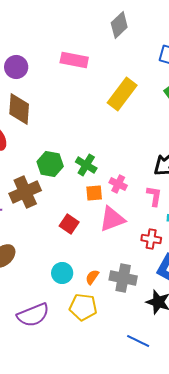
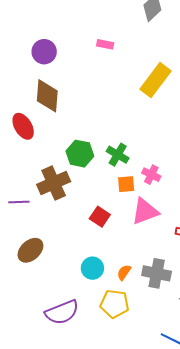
pink rectangle: (74, 60) -> (105, 44), size x0.6

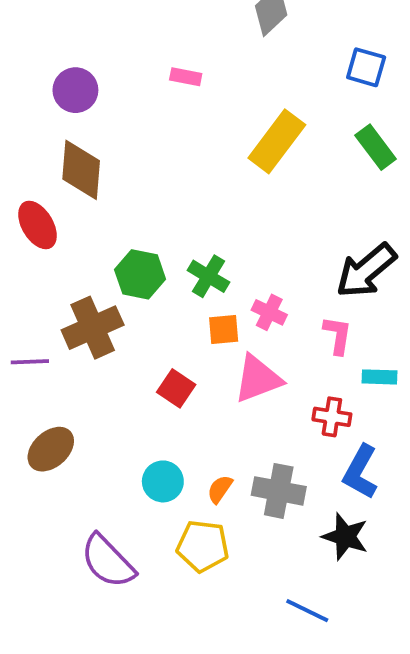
purple semicircle: (62, 312) -> (108, 561), turned 68

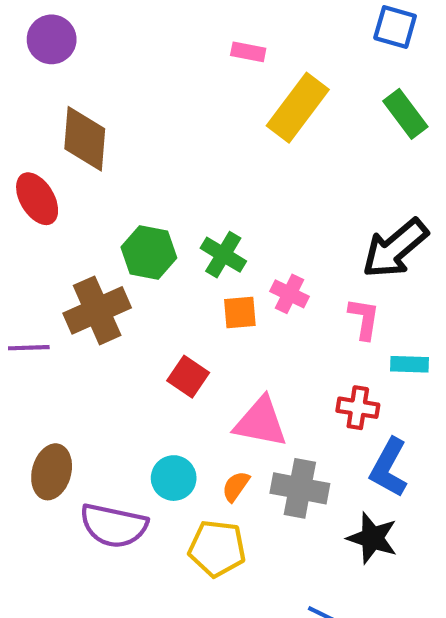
pink rectangle: (186, 77) -> (248, 52), moved
purple circle: (75, 90) -> (52, 39), moved
pink triangle: (258, 379) -> (261, 422), moved, turned 32
brown ellipse: (51, 449) -> (52, 472), moved, turned -33
purple semicircle: (108, 561) -> (114, 526), moved, turned -34

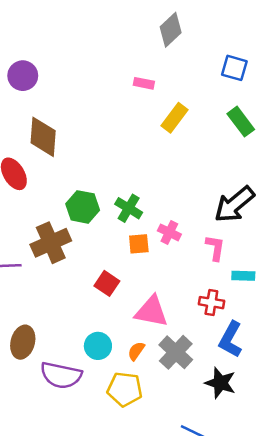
yellow rectangle: (298, 108) -> (174, 118), size x0.7
gray cross: (300, 488) -> (176, 352), turned 32

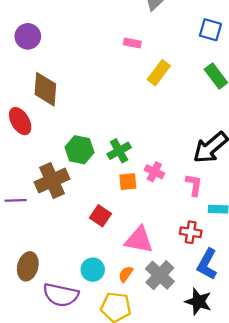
green cross: (129, 208) -> (119, 151), turned 30

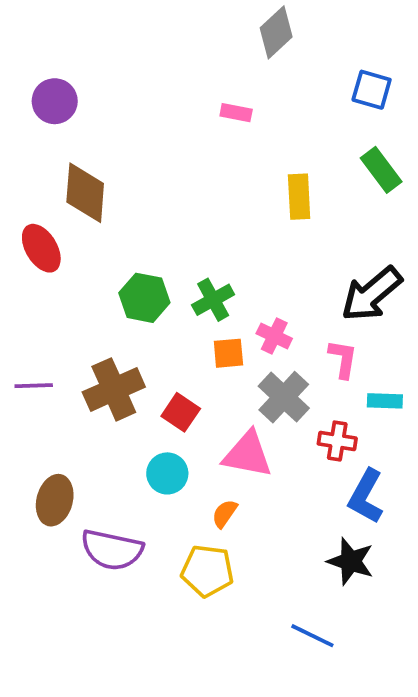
yellow rectangle: (159, 73) -> (299, 197), moved, turned -40
brown cross: (52, 181) -> (114, 389), moved
cyan circle: (93, 270) -> (167, 473), moved
gray cross: (160, 275) -> (284, 397), moved

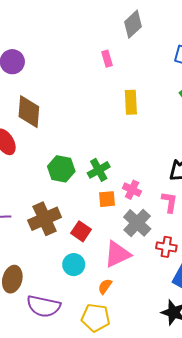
pink rectangle: (236, 113) -> (107, 59), moved, turned 63
yellow rectangle: (299, 197) -> (131, 102), moved
pink triangle: (247, 454) -> (117, 254), turned -36

